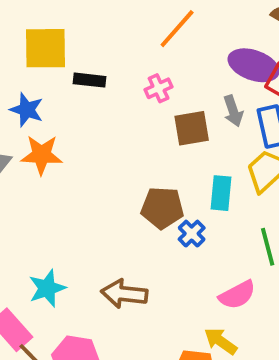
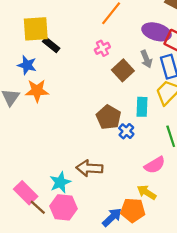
black rectangle: (90, 80) -> (51, 45), moved, turned 36
brown square: (192, 128) -> (123, 70), turned -30
brown pentagon: (162, 208) -> (109, 117), turned 30
cyan star: (47, 288) -> (60, 182), moved

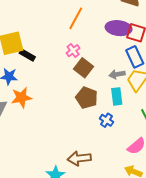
gray arrow: (146, 59) -> (117, 74), moved, turned 112
brown square: (123, 70) -> (83, 68), moved
brown pentagon: (109, 117) -> (87, 98), moved

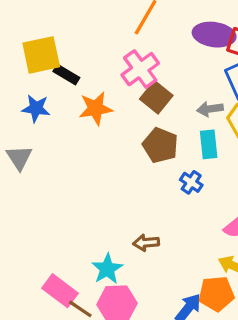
pink cross: (73, 51) -> (140, 69), size x1.6
orange star: (21, 98) -> (96, 108), moved
brown arrow: (79, 158) -> (146, 243), size x0.7

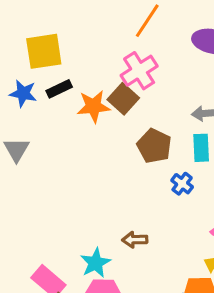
black rectangle: (66, 75) -> (59, 89), moved, turned -60
brown square: (156, 97) -> (123, 99), moved
blue star: (36, 108) -> (23, 93), moved

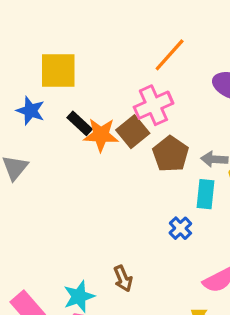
black rectangle: (59, 89) -> (80, 123), moved, turned 60
brown pentagon: (154, 146) -> (171, 154), moved
brown arrow: (135, 240) -> (123, 279), turned -120

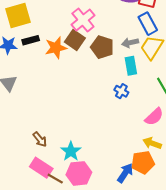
black rectangle: (80, 123) -> (31, 40), moved, turned -42
brown arrow: (123, 279) -> (40, 139), moved

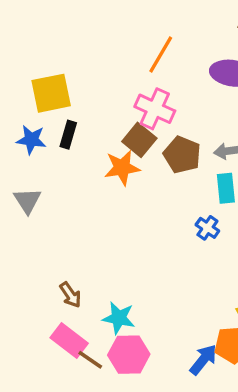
pink cross: (83, 20) -> (155, 109), turned -30
black rectangle: (31, 40) -> (68, 135), turned -63
orange star: (56, 48) -> (122, 168), moved
cyan star: (71, 151) -> (119, 318), turned -30

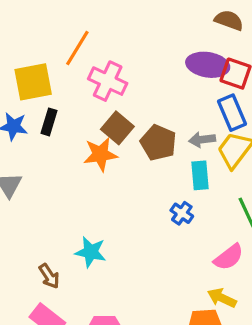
orange line: (161, 55) -> (77, 48), moved
pink cross: (155, 109) -> (108, 81), moved
cyan star: (119, 318) -> (91, 252), moved

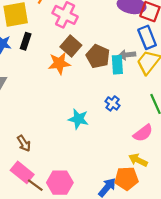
cyan rectangle: (200, 175) -> (117, 65), moved
cyan star: (91, 252) -> (78, 119), moved

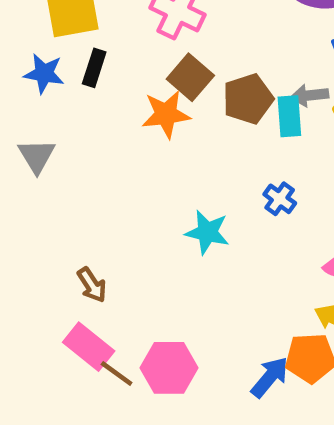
brown pentagon: (98, 56) -> (248, 99), turned 30

